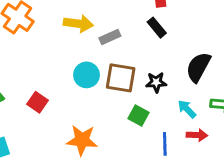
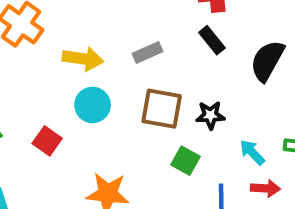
yellow arrow: (78, 24) -> (83, 59), moved
black semicircle: (198, 67) -> (267, 61), moved
cyan circle: (87, 75) -> (93, 105), moved

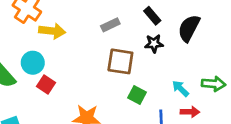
yellow arrow: (83, 59) -> (52, 31), moved
cyan circle: (93, 105) -> (33, 63), moved
black star: (210, 115) -> (154, 44), moved

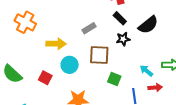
black semicircle: (189, 28) -> (148, 25), turned -150
yellow arrow: (52, 31) -> (56, 44), moved
cyan circle: (33, 63) -> (70, 65), moved

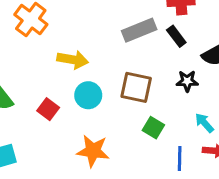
gray rectangle: (89, 28) -> (139, 30), moved, size x1.5
black star: (123, 39) -> (187, 81), moved

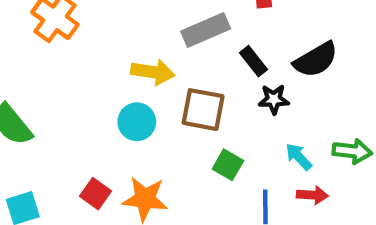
black rectangle: (176, 36) -> (254, 61), moved
yellow arrow: (73, 60) -> (153, 72), moved
red square: (48, 109) -> (95, 194), moved

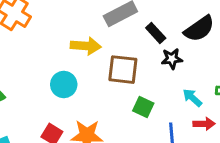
cyan circle: (137, 122) -> (64, 84), moved

